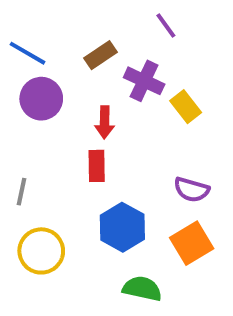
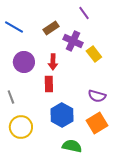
purple circle: (41, 99) -> (24, 62), moved
gray line: (21, 192) -> (11, 97), turned -32

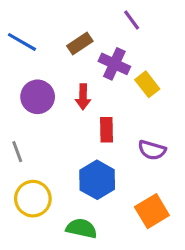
red rectangle: (49, 84) -> (107, 130), moved
orange square: (97, 123) -> (152, 211), moved
green semicircle: (72, 146) -> (81, 228), moved

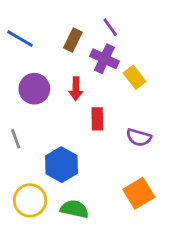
purple line: (132, 20) -> (110, 27), moved
brown rectangle: (80, 44) -> (73, 40), turned -30
blue hexagon: (97, 180) -> (62, 165), moved
yellow circle: (33, 199) -> (30, 200), moved

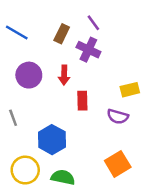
yellow rectangle: (135, 77) -> (130, 90), moved, turned -66

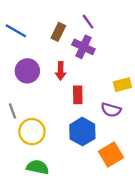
blue hexagon: (52, 140) -> (82, 132), moved
yellow circle: (25, 170) -> (32, 132), moved
green semicircle: (63, 177) -> (38, 167), moved

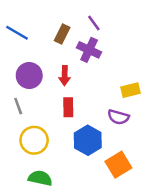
red rectangle: (78, 95) -> (68, 107), moved
gray line: (12, 111) -> (18, 106), moved

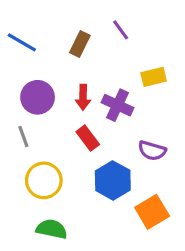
purple cross: (89, 50) -> (118, 105), moved
yellow rectangle: (131, 90) -> (154, 77), moved
red rectangle: (68, 107) -> (88, 138), turned -36

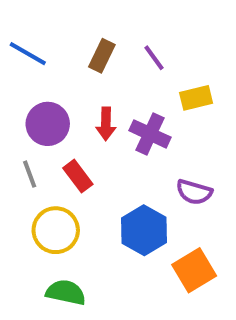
purple line: (121, 30) -> (154, 58), moved
red rectangle: (88, 138) -> (78, 176), moved

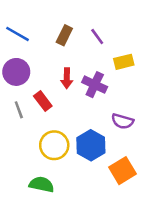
purple circle: (48, 124) -> (16, 72), moved
red rectangle: (78, 176) -> (43, 101), moved
yellow circle: (56, 230) -> (54, 145), moved

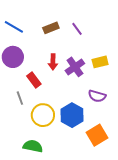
brown rectangle: (64, 35) -> (51, 28), turned 42
yellow rectangle: (124, 62) -> (100, 62), moved
purple cross: (95, 85) -> (75, 67), turned 30
gray line: (19, 110) -> (20, 98), moved

